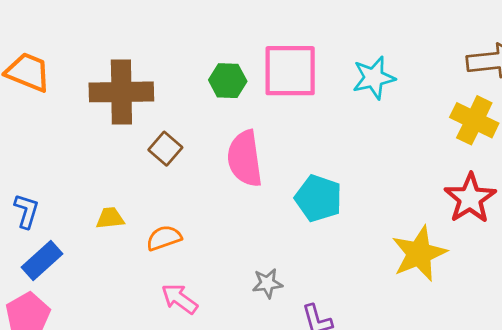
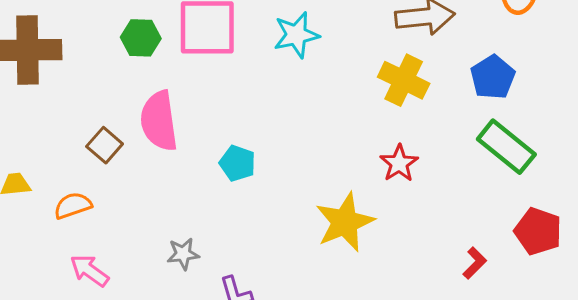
brown square: (165, 149) -> (105, 145), moved
cyan pentagon: (318, 198) -> (237, 163), size x0.7
red star: (470, 198) -> (399, 163), size x0.7

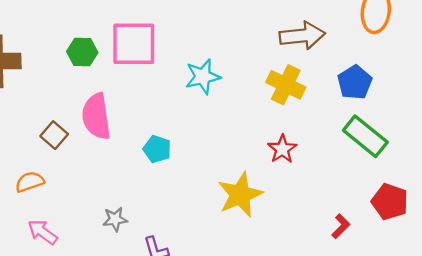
cyan star: (296, 35) -> (203, 77), moved

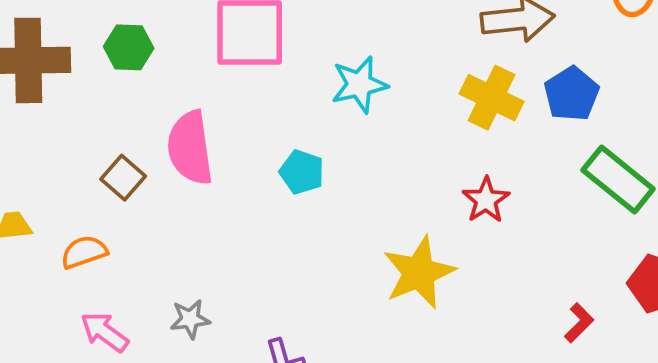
green hexagon: (82, 52) -> (129, 47), moved
blue pentagon: (355, 82) -> (572, 94), moved
cyan pentagon: (157, 149) -> (302, 172), moved
gray star: (115, 219) -> (190, 319), moved

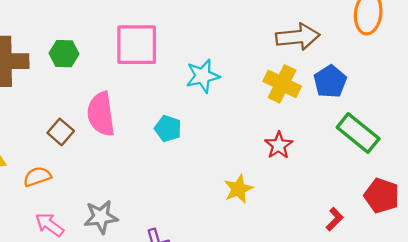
yellow star: (419, 273) -> (238, 189), size x0.7
gray star: (190, 319) -> (101, 217), size x1.4

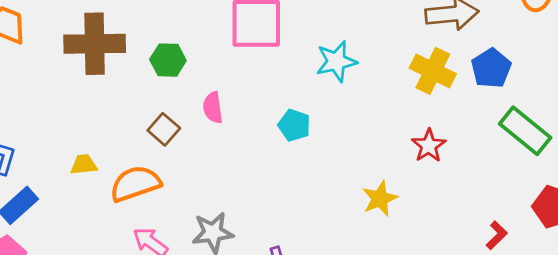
green hexagon: (64, 54) -> (168, 60), moved
pink semicircle: (101, 114) -> (213, 108), size x0.6
orange semicircle: (37, 177) -> (135, 184), size x1.5

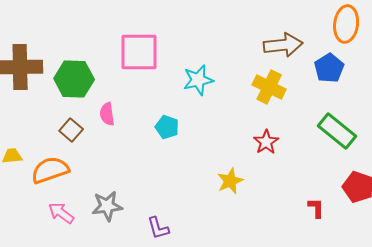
green hexagon: (168, 60) -> (74, 79), size x1.5
blue pentagon: (491, 68) -> (329, 68), moved
red L-shape: (497, 235) -> (316, 208), turned -45

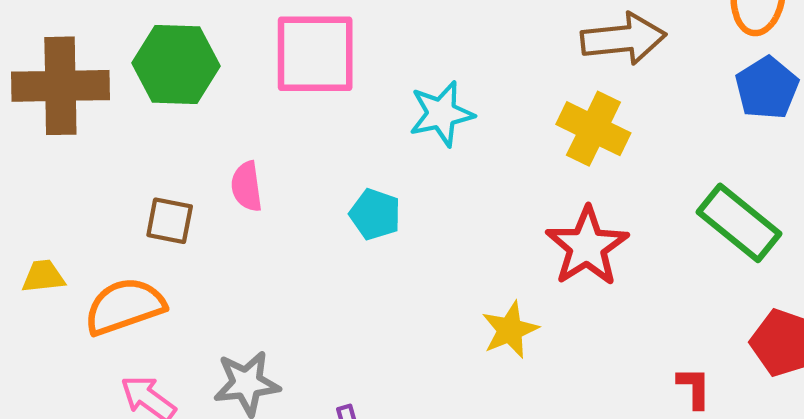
blue pentagon: (329, 68) -> (767, 88), moved
green hexagon: (74, 79) -> (176, 64), moved
brown square: (71, 130) -> (170, 221), turned -30
red star: (266, 142) -> (587, 246), size x1.5

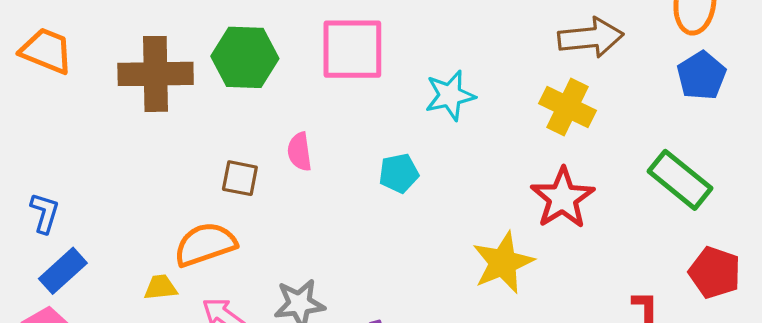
cyan pentagon: (375, 214) -> (399, 173), turned -30
yellow trapezoid: (43, 276) -> (160, 287), moved
yellow star: (510, 330) -> (503, 263), size x1.4

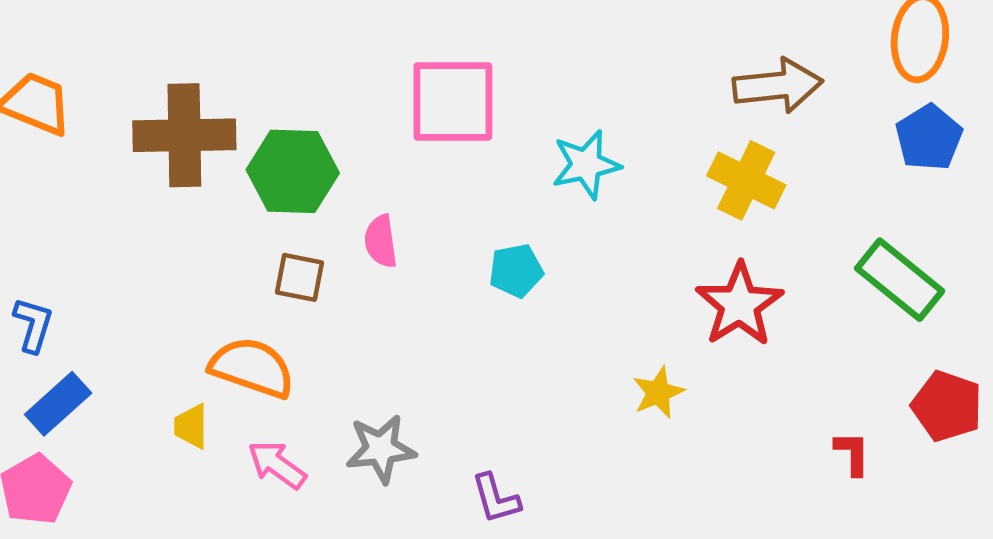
green hexagon: (245, 57) -> (293, 171), moved
orange semicircle: (205, 244) -> (252, 368), turned 38
yellow star: (503, 263) -> (658, 392), size x0.6
yellow trapezoid: (160, 287) -> (191, 426), turned -84

